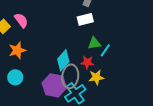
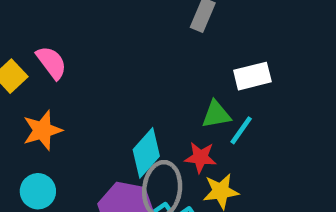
white rectangle: (85, 19) -> (252, 76), moved

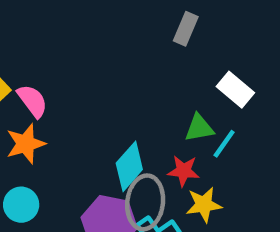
pink semicircle: (51, 63) -> (32, 101), moved
white rectangle: (252, 76) -> (235, 90), turned 54

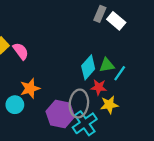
white rectangle: (235, 90) -> (116, 21), moved
orange star: (26, 144) -> (30, 88), moved
cyan diamond: (129, 166) -> (88, 67), moved

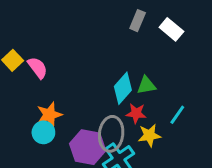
white rectangle: (116, 21) -> (171, 29), moved
cyan line: (120, 73) -> (177, 115), moved
cyan circle: (15, 105) -> (43, 132), moved

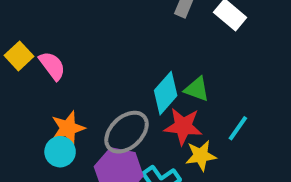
green triangle: (146, 85) -> (197, 89), turned 30
red star: (136, 113) -> (183, 126), size x1.4
gray ellipse: (111, 134) -> (127, 132), moved, turned 40

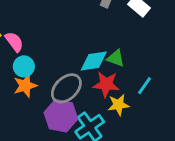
cyan diamond: (166, 93) -> (94, 61), turned 40
cyan circle: (60, 152) -> (24, 66), moved

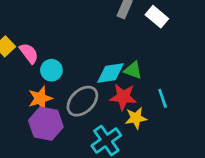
cyan circle: (24, 66) -> (51, 70), moved
cyan line: (145, 86) -> (163, 98), turned -54
purple hexagon: (61, 116) -> (46, 124), moved

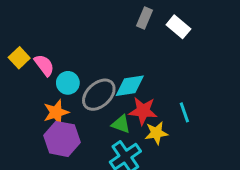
green triangle: (133, 70) -> (121, 124), moved
gray ellipse: (82, 101) -> (99, 95), moved

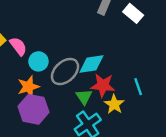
green triangle: (121, 124) -> (84, 97), turned 36
yellow star: (156, 133) -> (114, 104), turned -30

